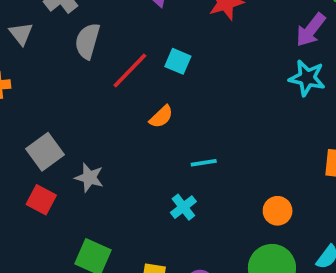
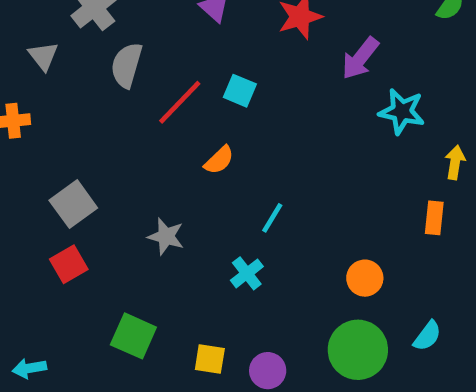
purple arrow: (311, 30) -> (360, 58), moved
cyan line: (204, 163) -> (272, 218), turned -50
gray star: (89, 178) -> (166, 236), moved
red square: (41, 200) -> (69, 264), turned 32

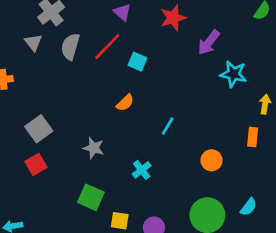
gray triangle: (43, 56) -> (33, 42), moved
red line: (180, 102) -> (107, 47), moved
cyan line: (272, 218) -> (168, 126), moved
orange circle: (365, 278) -> (212, 160), moved
green square: (133, 336) -> (91, 197), moved

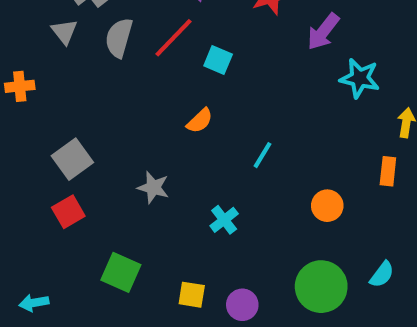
green square: (91, 197) -> (121, 272), moved

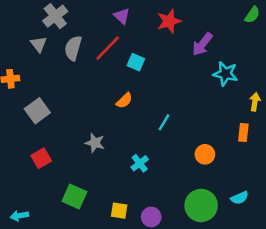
gray square: (72, 159) -> (37, 111), moved
cyan semicircle: (382, 274) -> (239, 198), turned 30

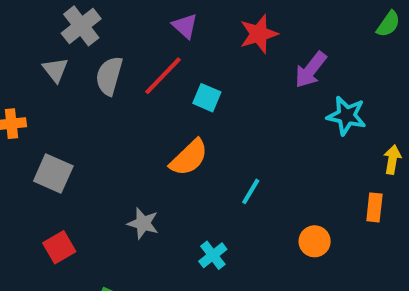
orange semicircle: (124, 101) -> (189, 158), size x1.5
gray square: (37, 111) -> (53, 173), turned -30

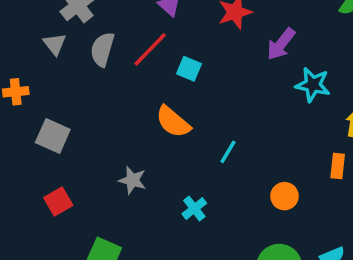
orange semicircle: (189, 158) -> (173, 122), turned 84

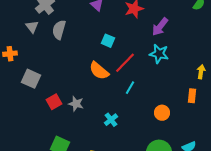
red line: (150, 49) -> (125, 63), moved
cyan star: (313, 85) -> (159, 54), moved
red square: (58, 201) -> (54, 102), moved

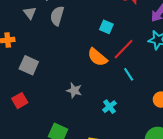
cyan line: (130, 88) -> (129, 74), turned -64
red square: (54, 102) -> (20, 101), moved

